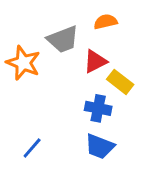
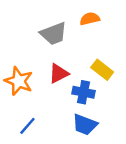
red triangle: (95, 61) -> (59, 74), moved
orange star: (23, 63) -> (19, 81), moved

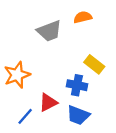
red triangle: (59, 74) -> (48, 103), moved
orange star: (19, 81) -> (17, 75), turned 30

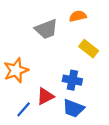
yellow rectangle: (94, 64) -> (89, 49), moved

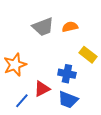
orange semicircle: (78, 16) -> (70, 27), moved
yellow rectangle: (89, 49) -> (88, 55), moved

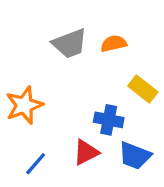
red triangle: (42, 89) -> (86, 152), moved
blue trapezoid: (68, 100) -> (135, 156), moved

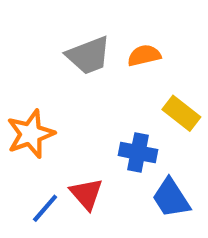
red triangle: (86, 152) -> (86, 194), moved, turned -44
blue trapezoid: (135, 156) -> (171, 198), turned 36

